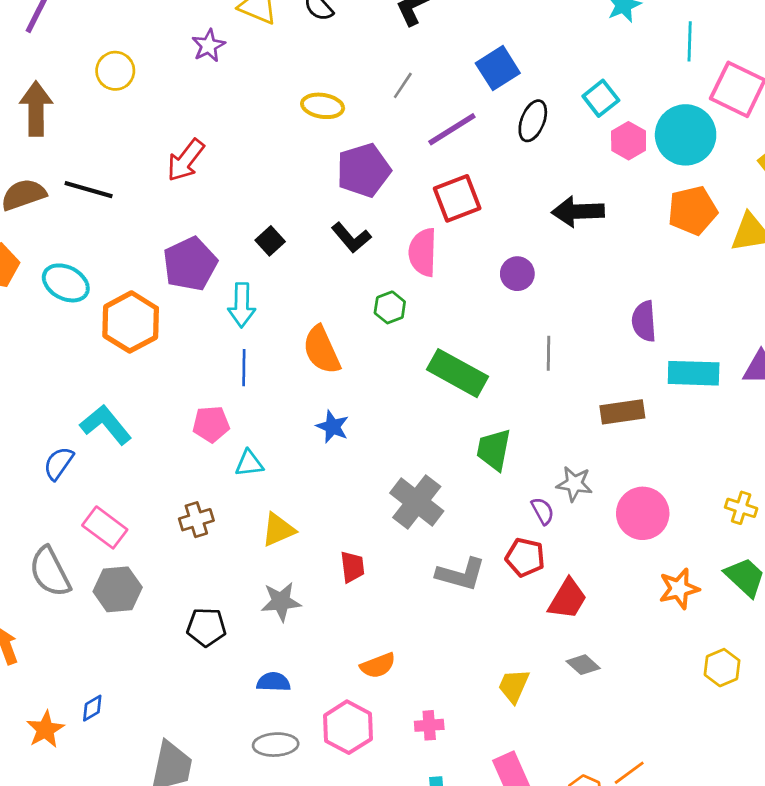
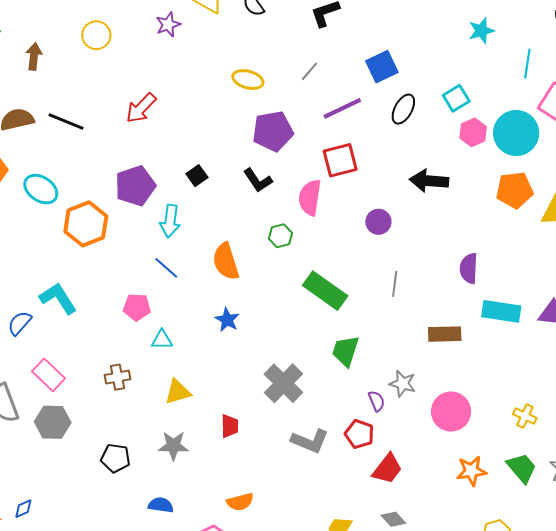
brown arrow: (36, 109) -> (34, 56), size x0.7
blue line: (244, 368) -> (166, 268), turned -56

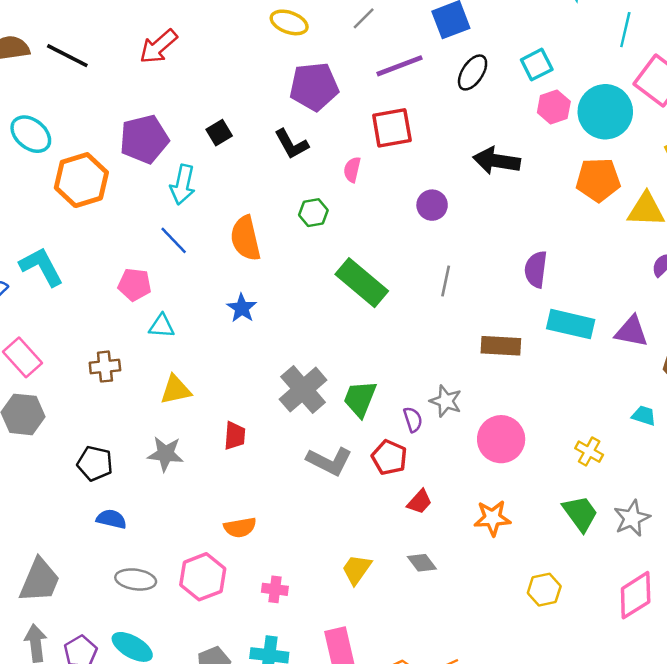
pink semicircle: (310, 198) -> (352, 170), size x0.6
green trapezoid: (346, 351) -> (360, 399), moved
red trapezoid: (387, 469) -> (419, 502), size x0.7
orange star: (471, 471) -> (492, 518), moved
blue semicircle: (161, 505) -> (111, 519), moved

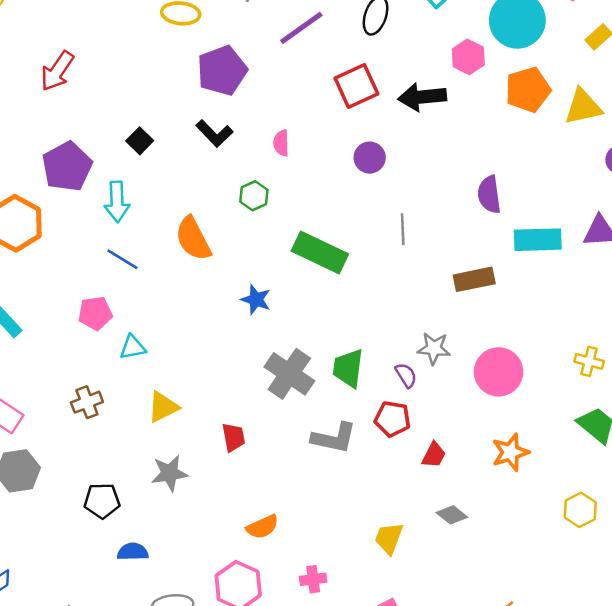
pink hexagon: (554, 107) -> (468, 57), moved
red square: (392, 128) -> (356, 86), moved
blue star: (242, 308) -> (256, 300), moved

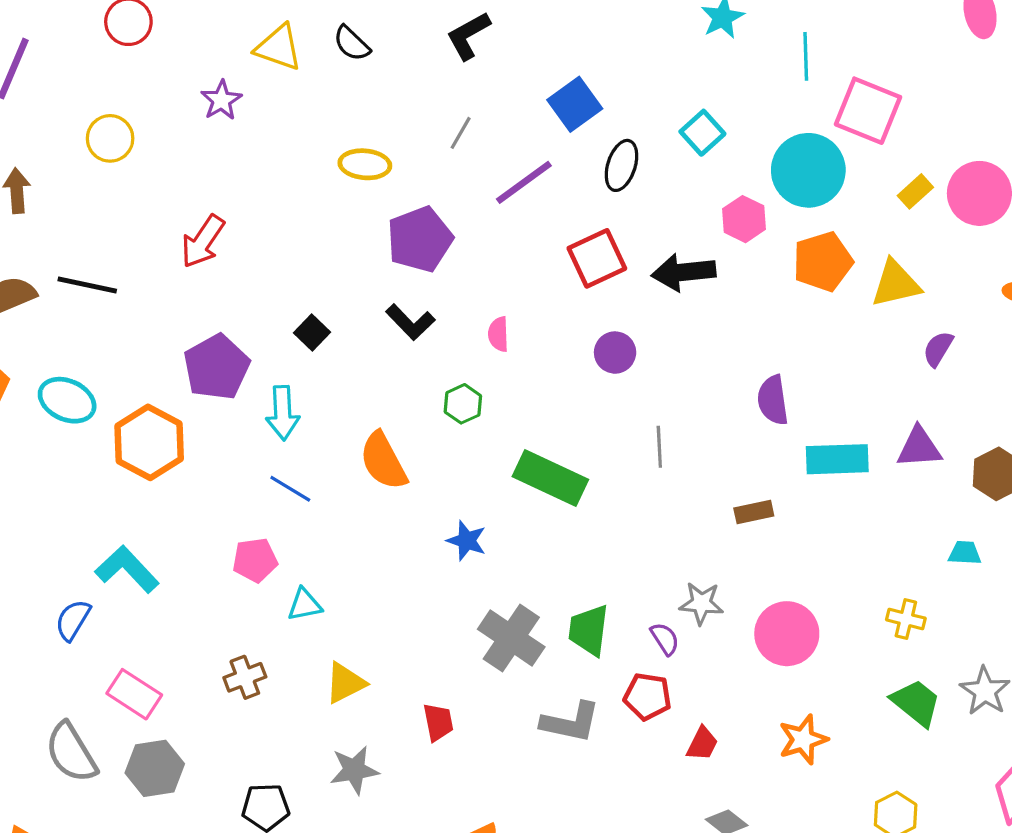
brown rectangle: (474, 279) -> (754, 512), size x0.7

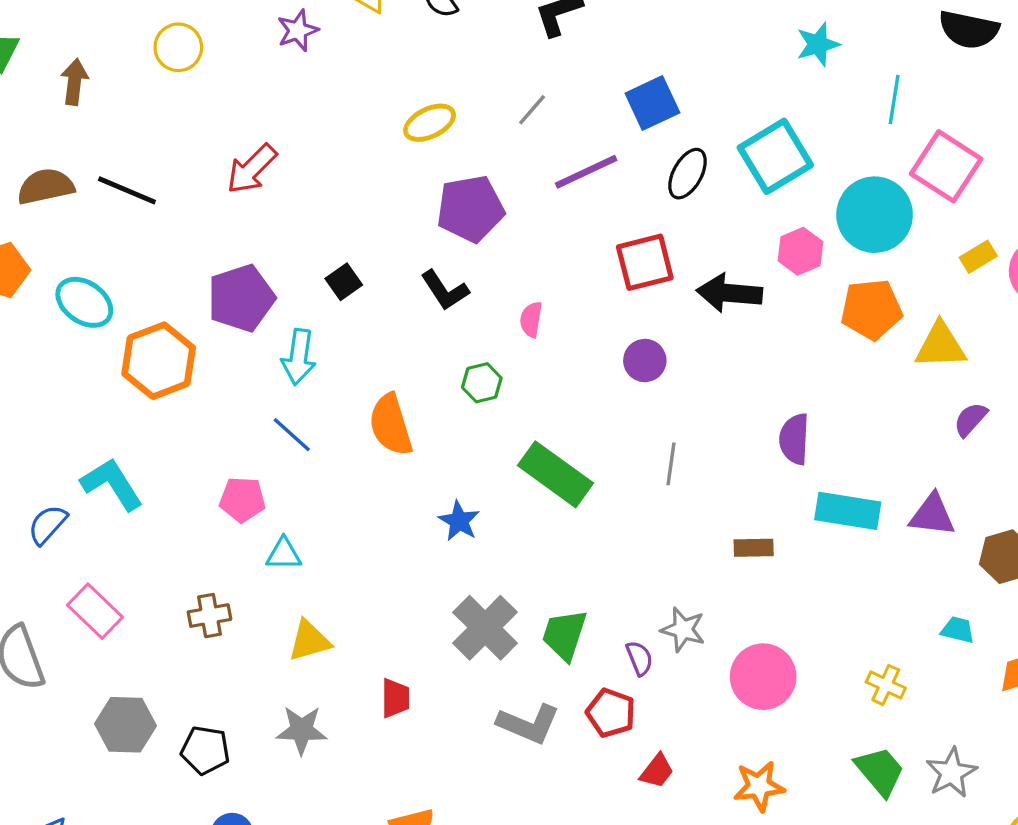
cyan square: (702, 133) -> (775, 156), size x1.6
yellow ellipse: (365, 164) -> (430, 123), turned -42
gray hexagon: (155, 768) -> (125, 725), moved

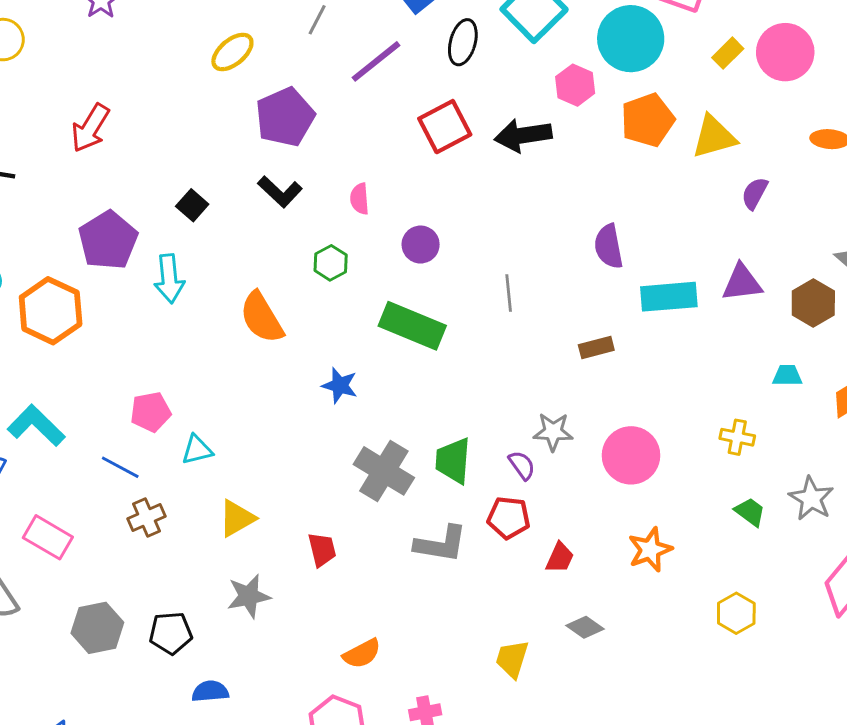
purple circle: (645, 361) -> (421, 245), moved
blue line: (292, 435) -> (120, 467), moved
green trapezoid: (880, 771) -> (750, 512), size x0.7

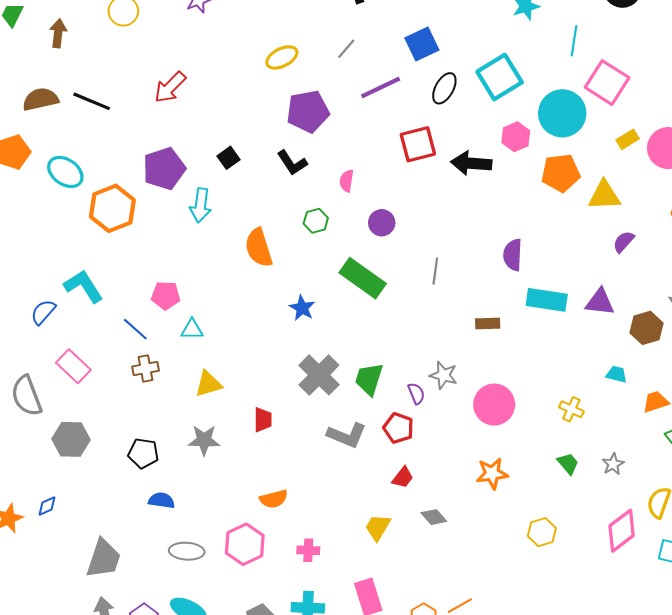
gray star: (811, 498) -> (613, 464), size x0.7
red trapezoid: (560, 558) -> (403, 477), moved
gray hexagon: (97, 628) -> (71, 439), moved

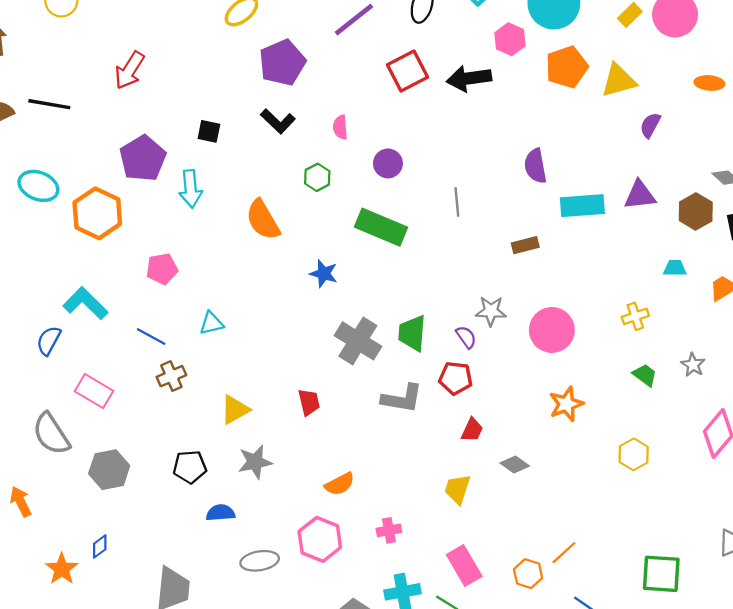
black square: (229, 158) -> (209, 131), turned -30
pink pentagon: (166, 295) -> (162, 269), moved
yellow triangle: (208, 384) -> (235, 410), moved
yellow cross: (571, 409) -> (635, 316), turned -30
gray star: (204, 440) -> (255, 462), moved

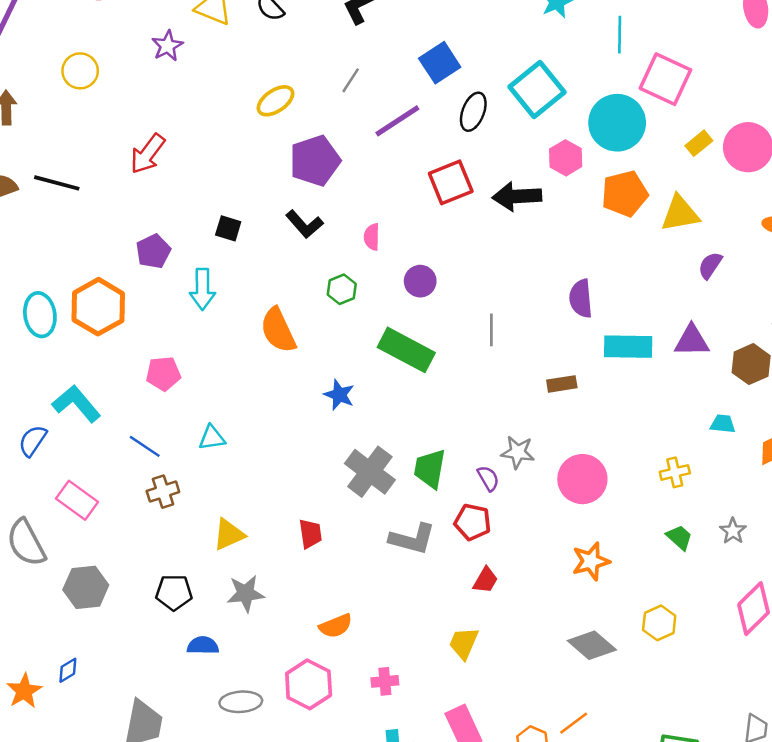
purple pentagon: (143, 158) -> (153, 251), size x0.7
cyan ellipse: (38, 186) -> (40, 315), moved, turned 54
gray diamond: (515, 465) -> (592, 645), moved, size x1.5

